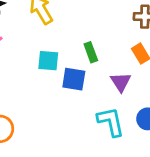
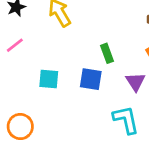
cyan square: (48, 61) -> (49, 79), moved

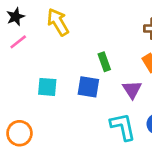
pink line: (15, 45) -> (18, 42), moved

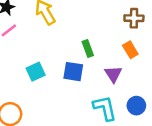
cyan square: (47, 87) -> (36, 72), turned -30

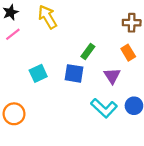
green rectangle: (88, 49) -> (88, 52), turned 56
cyan L-shape: (105, 108) -> (104, 108), turned 145

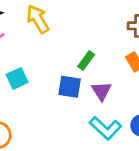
cyan square: (38, 73) -> (17, 78), moved
purple triangle: (112, 76) -> (101, 91), moved

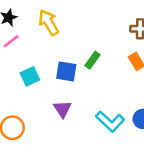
blue square: (70, 87) -> (66, 71), moved
purple triangle: (101, 91) -> (62, 109), moved

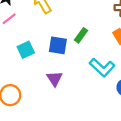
cyan L-shape: (110, 121) -> (102, 67), moved

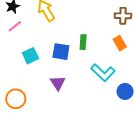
green rectangle: (81, 35) -> (83, 42), turned -32

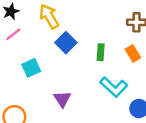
green rectangle: (83, 42) -> (101, 52), moved
blue square: (61, 52) -> (66, 43), moved, turned 36

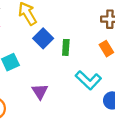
green rectangle: (101, 52) -> (66, 47), moved

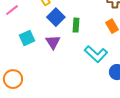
purple triangle: (40, 91) -> (53, 42), moved

